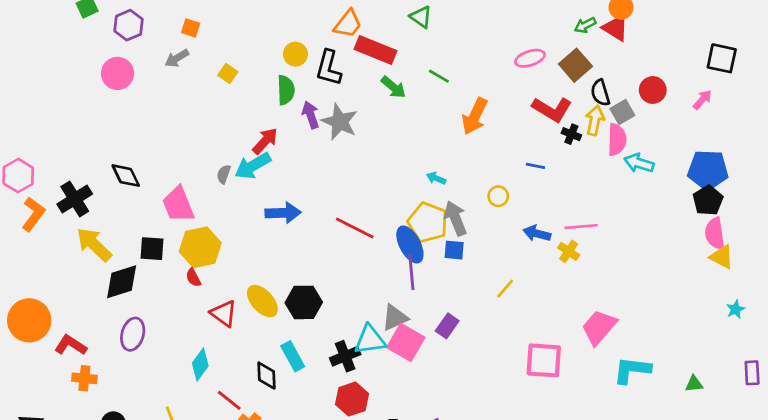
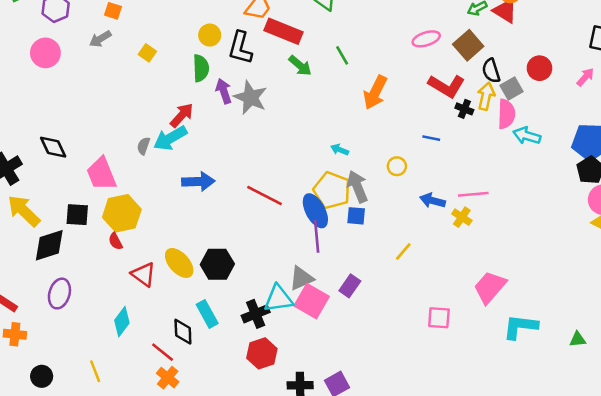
green line: (439, 76) -> (342, 55), turned 30
pink square: (544, 360) -> (439, 318), size x0.7
red line: (229, 400) -> (163, 352), moved

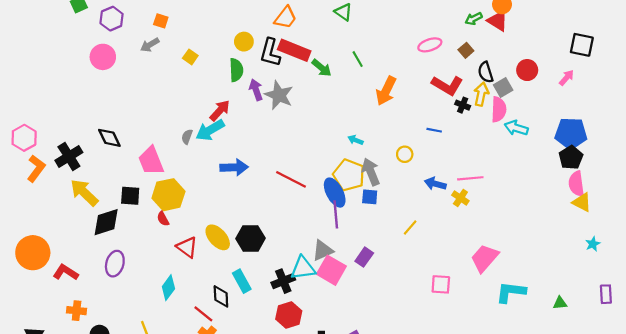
red rectangle: (284, 31) -> (294, 50), moved
brown square: (468, 45) -> (466, 50), size x0.6
orange cross: (15, 334) -> (77, 311), moved

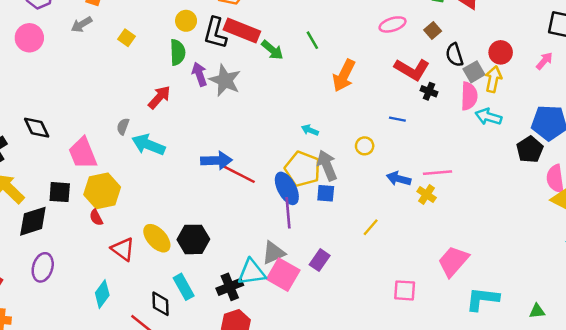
yellow arrow: (481, 94) -> (493, 79), moved
cyan arrow: (210, 130) -> (148, 145), moved, turned 52
black pentagon: (571, 158) -> (530, 150), moved
blue arrow: (234, 167) -> (216, 160), moved

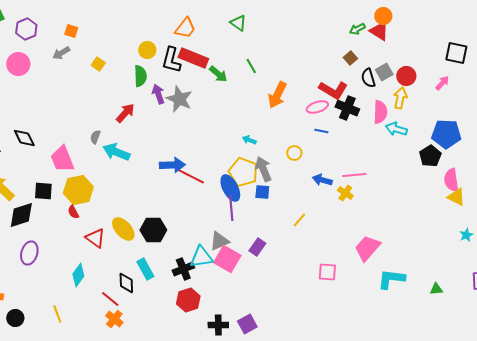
pink ellipse: (393, 24) -> (317, 107), moved
gray square: (474, 72) -> (384, 72), moved
black cross: (429, 91) -> (347, 108), size x1.6

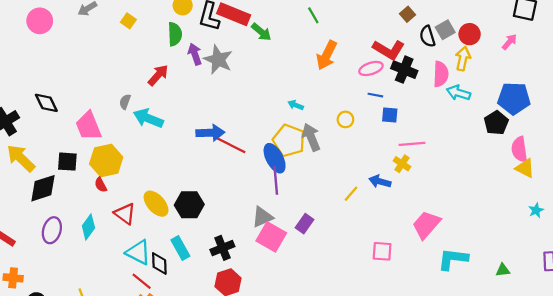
green line: (251, 66) -> (313, 15), moved
blue arrow: (322, 180) -> (380, 181), moved
blue square: (262, 192) -> (390, 115), moved
cyan triangle: (201, 257) -> (138, 252), moved, turned 35
cyan diamond: (78, 275) -> (88, 227), moved

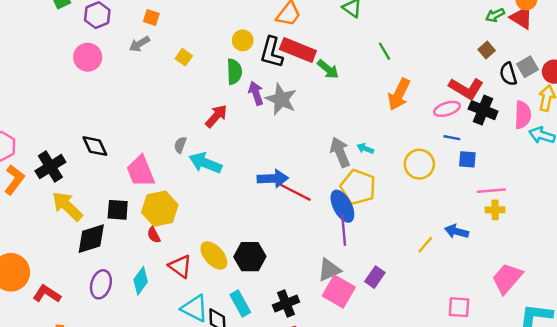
yellow circle: (345, 119) -> (419, 164), size x1.6
gray arrow: (311, 137) -> (340, 152), moved
yellow cross: (402, 164) -> (495, 210), moved, turned -35

